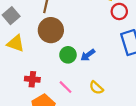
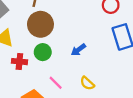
green circle: (68, 55) -> (43, 52), moved
red cross: (32, 79) -> (19, 62), moved

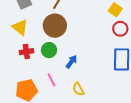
blue arrow: (78, 50) -> (72, 62), moved, turned 144
red cross: (19, 62) -> (26, 52), turned -32

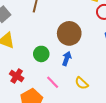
brown circle: (55, 26) -> (69, 33), moved
red cross: (26, 52) -> (17, 76), moved, turned -32

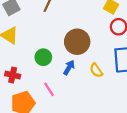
red cross: (17, 76) -> (13, 75), turned -32
yellow semicircle: (82, 83) -> (96, 70), moved

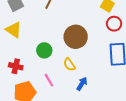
blue arrow: (69, 68) -> (82, 84), moved
yellow semicircle: (96, 70) -> (69, 65), moved

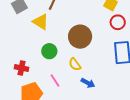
yellow triangle: (14, 30) -> (41, 22), moved
blue arrow: (82, 84) -> (88, 83), turned 88

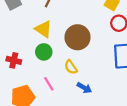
yellow triangle: (41, 22) -> (43, 29), moved
red cross: (22, 68) -> (14, 60), moved

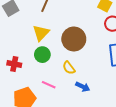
yellow triangle: (43, 29) -> (41, 33), turned 42
pink line: (49, 84) -> (49, 85), turned -32

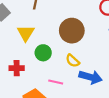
yellow triangle: (41, 33) -> (26, 33), moved
blue arrow: (83, 87) -> (91, 77), size x1.5

